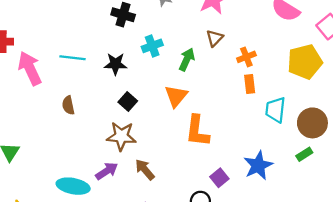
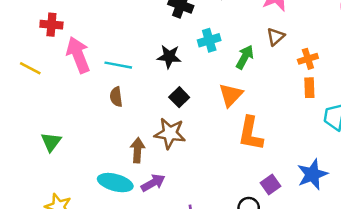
cyan line: (72, 58) -> (118, 65), moved
brown arrow: (145, 170) -> (137, 150), moved, turned 40
purple arrow: (107, 171) -> (153, 183), moved

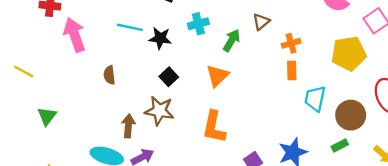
cyan line: (118, 65) -> (130, 27), moved
yellow line: (30, 68) -> (24, 72), moved
orange L-shape: (251, 133) -> (214, 127), moved

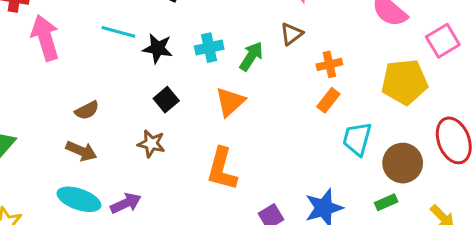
cyan cross: (198, 24) -> (209, 48), moved
orange rectangle: (292, 71) -> (328, 100), turned 36
brown semicircle: (109, 75) -> (87, 110), moved, turned -114
brown star: (159, 111) -> (151, 144), size x0.7
brown arrow: (128, 126) -> (81, 151), moved, turned 105

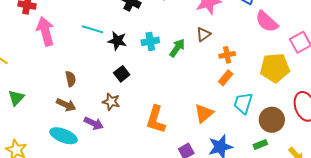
orange triangle: (230, 102) -> (204, 113), moved
brown semicircle: (87, 110) -> (71, 79), turned -77
purple arrow: (126, 203) -> (94, 123), moved, turned 48

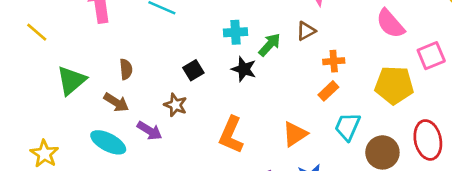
black star: (117, 41) -> (244, 69), moved
green triangle: (16, 98) -> (71, 80), moved, size x1.4

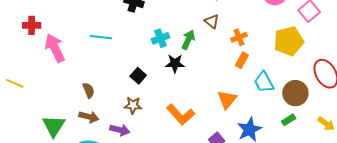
brown triangle: (306, 31) -> (212, 21), turned -35
green triangle: (71, 80) -> (54, 126), moved
cyan trapezoid: (347, 127) -> (264, 82), turned -35
orange L-shape: (231, 135) -> (181, 115), turned -48

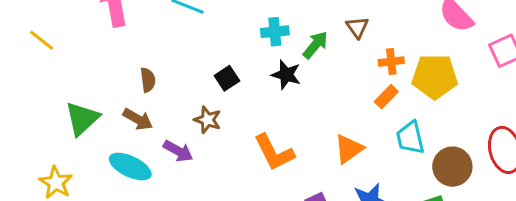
yellow pentagon: (289, 41) -> (435, 77), moved

